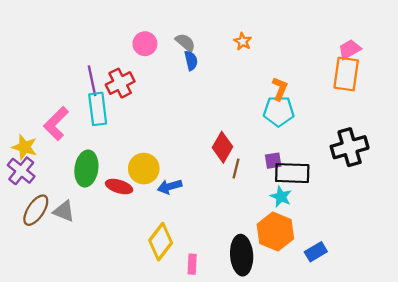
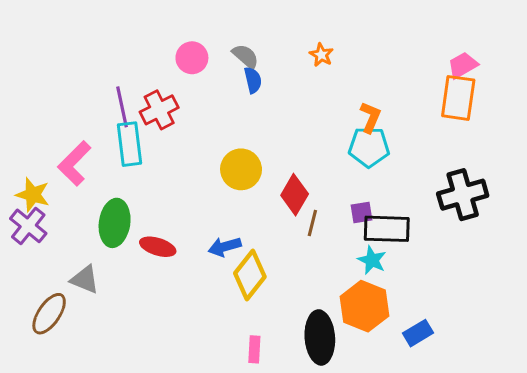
yellow circle: (144, 169) -> (241, 169), moved
brown ellipse: (36, 210) -> (49, 314), moved
yellow diamond: (161, 242) -> (250, 275), moved

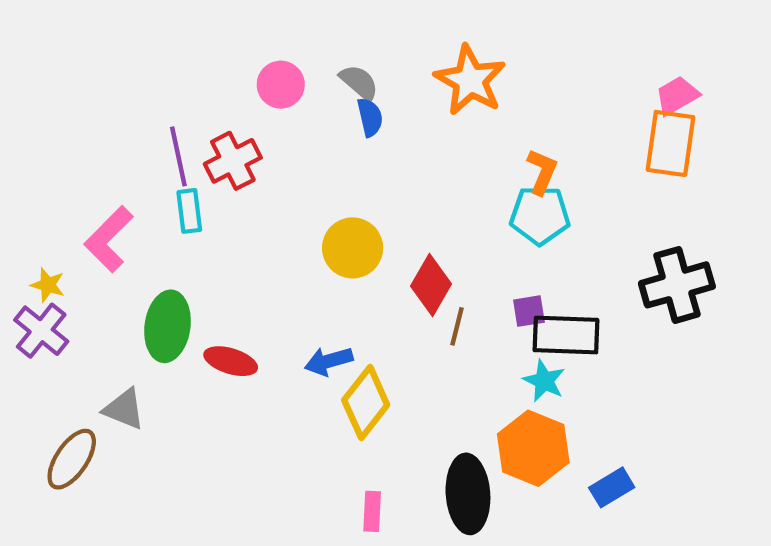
orange star: (321, 55) -> (470, 80), size x2.0
cyan rectangle: (129, 144) -> (189, 211), size x0.7
yellow star: (33, 195) -> (48, 285), size x0.7

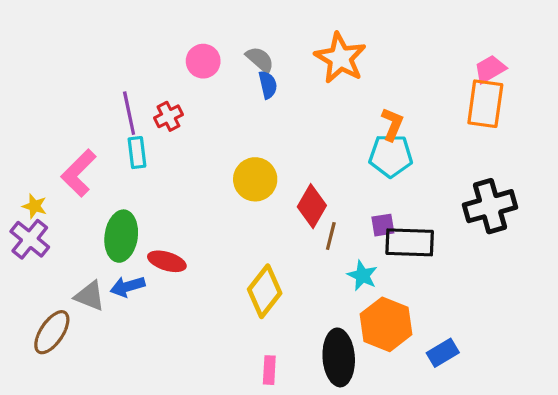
red cross: (233, 161) -> (168, 116), size x0.7
blue arrow: (329, 361) -> (127, 287), moved
cyan star: (544, 381) -> (362, 275), moved

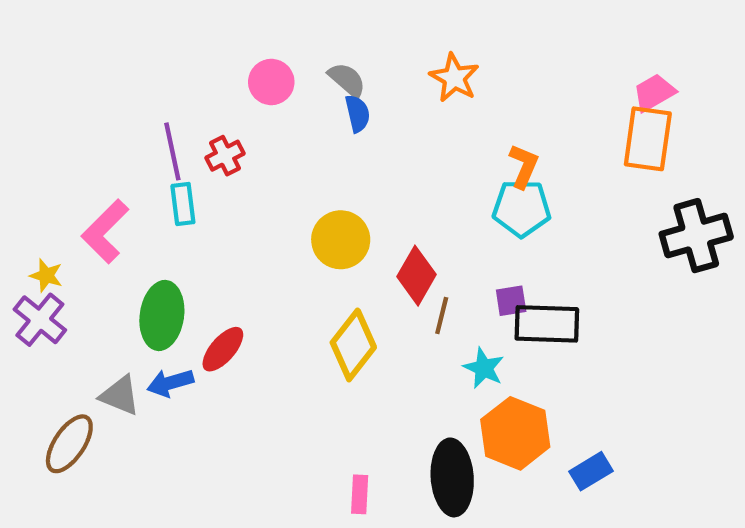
orange star: (340, 58) -> (454, 78), size x0.7
black cross: (490, 206) -> (696, 236), moved
red ellipse: (167, 261) -> (223, 349), turned -66
yellow diamond: (265, 291) -> (353, 345), moved

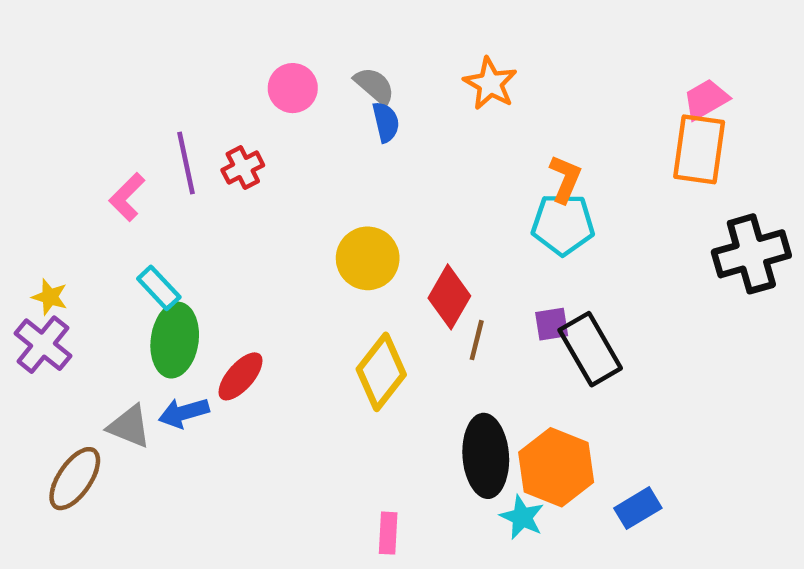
cyan rectangle: (183, 204) -> (159, 288), moved, turned -36
pink L-shape: (105, 231) -> (127, 197), moved, size x0.7
black rectangle: (547, 324) -> (590, 349), turned 58
cyan star: (484, 368) -> (522, 517), moved
black ellipse: (452, 477) -> (486, 456), moved

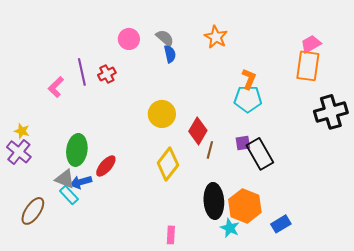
cyan rectangle: (159, 288) -> (69, 195), moved
gray triangle: (129, 426) -> (65, 179), moved

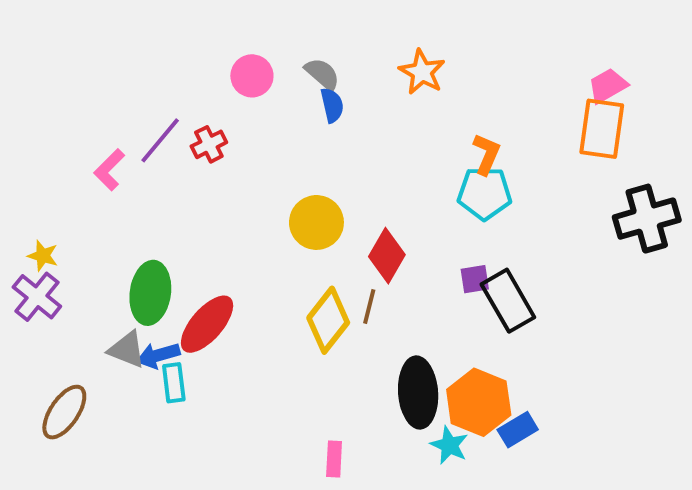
purple line: (82, 72) -> (160, 140), turned 52
brown line: (210, 150) -> (369, 307), moved
red ellipse: (106, 166) -> (207, 324), size x1.4
cyan rectangle: (69, 195) -> (174, 383), moved, turned 36
blue rectangle: (281, 224) -> (518, 430), moved

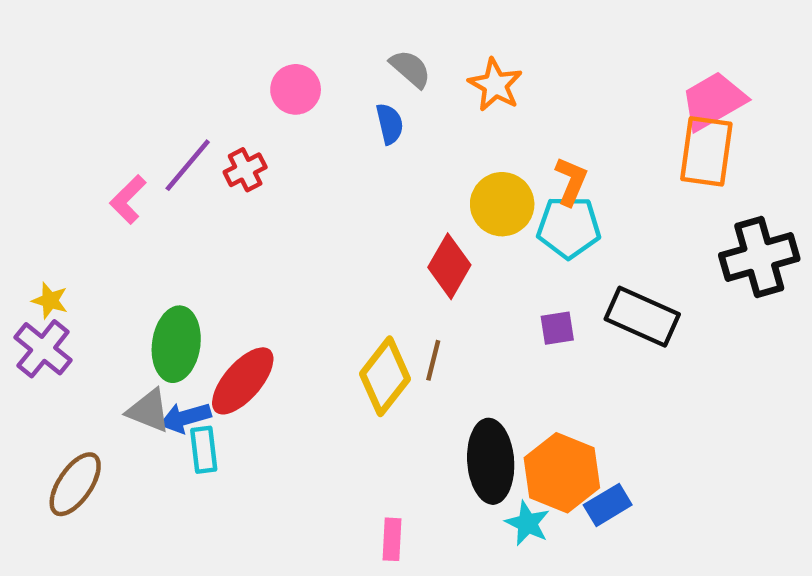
gray semicircle: (322, 74) -> (410, 69), moved
pink trapezoid: (608, 86) -> (713, 101), size x1.4
yellow circle: (316, 222) -> (502, 204), moved
red diamond: (387, 256) -> (449, 266), moved
black rectangle: (508, 301) -> (642, 317), moved, turned -36

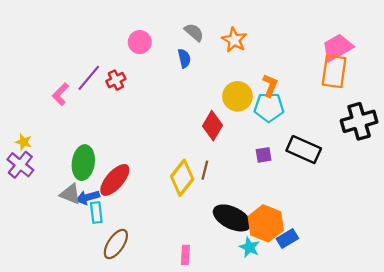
black ellipse: (491, 461) -> (232, 218), turned -60
brown ellipse: (75, 484) -> (116, 244), moved

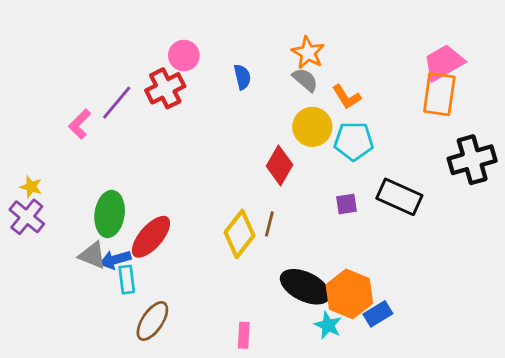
gray semicircle: (194, 32) -> (305, 80), moved
red cross: (116, 80) -> (165, 88), moved, size x1.5
orange L-shape: (270, 85) -> (347, 97), moved, turned 125

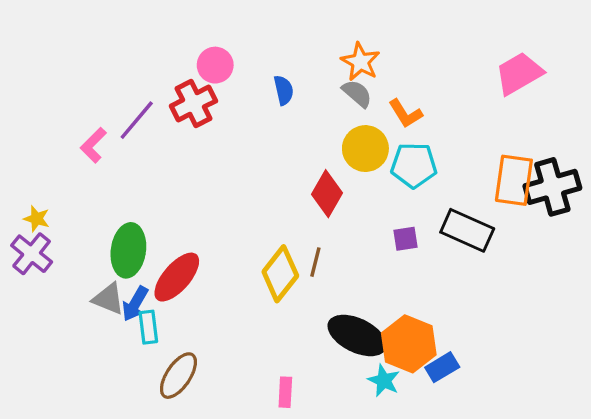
orange rectangle: (439, 94) -> (514, 180), moved
blue arrow: (115, 260) -> (135, 304), turned -44

